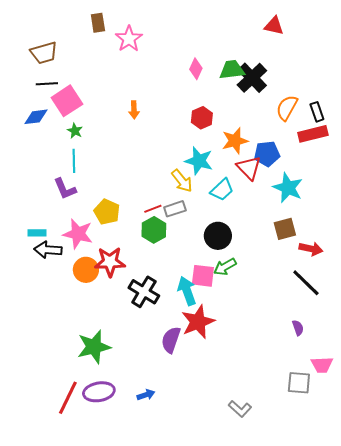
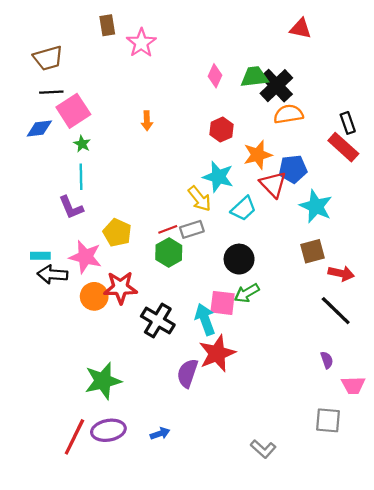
orange semicircle: (287, 108) -> (288, 114), moved, turned 52
red rectangle: (313, 134) -> (343, 147), turned 56
pink trapezoid: (322, 365) -> (353, 385), moved

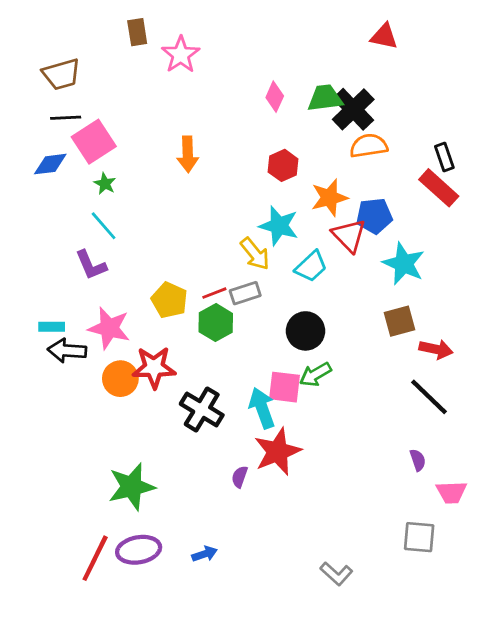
orange arrow: (147, 121) -> (188, 154), size x1.4
cyan line: (81, 177) -> (104, 226), turned -40
yellow pentagon: (117, 233) -> (169, 300), moved
purple semicircle: (187, 373) -> (240, 477), size x0.6

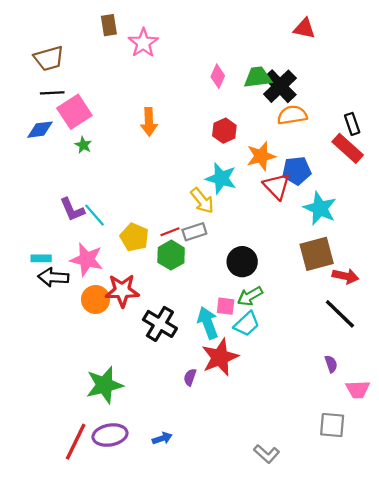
cyan line: (104, 226) -> (94, 215), moved
cyan trapezoid: (311, 266) -> (247, 324), moved
brown square: (399, 321) -> (317, 254), size x1.4
pink square: (284, 387) -> (226, 306), size x0.7

